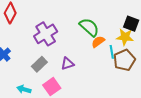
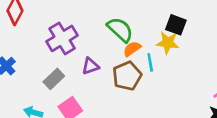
brown pentagon: (124, 60) -> (127, 76), moved
purple triangle: (67, 64) -> (90, 66), moved

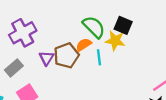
green semicircle: (120, 30) -> (94, 27), moved
purple triangle: (90, 66) -> (46, 58), turned -42
brown pentagon: (127, 76) -> (66, 55), moved

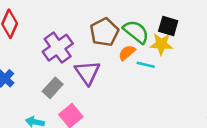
brown pentagon: (66, 55) -> (104, 32), moved
cyan line: (99, 57) -> (146, 65), turned -63
purple triangle: (46, 58) -> (87, 73), size x1.5

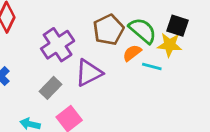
purple triangle: (87, 73) -> (89, 73), turned 36

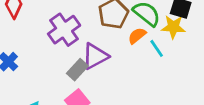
cyan line: (152, 66) -> (157, 48), turned 42
gray rectangle: (50, 88) -> (77, 70), moved

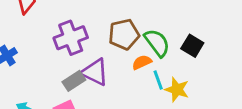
yellow star: (173, 27) -> (177, 89), moved
purple triangle: (95, 56) -> (95, 72), turned 40

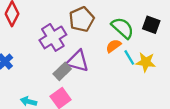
brown pentagon: (124, 34) -> (82, 19), moved

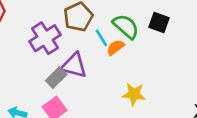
cyan line: (129, 57) -> (101, 38), moved
yellow star: (146, 62) -> (134, 94), moved

